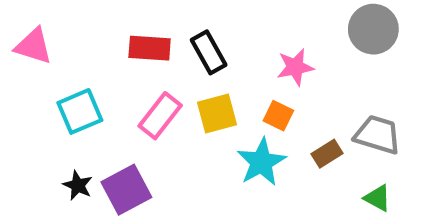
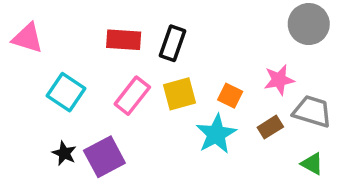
black rectangle: (209, 52) -> (173, 43), turned 48
pink star: (295, 67) -> (279, 80), moved
cyan square: (80, 111) -> (66, 92), turned -33

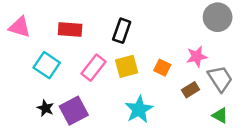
red rectangle: (124, 40) -> (70, 29), moved
gray trapezoid: (312, 111) -> (220, 79), turned 40
cyan star: (216, 134) -> (139, 109), moved

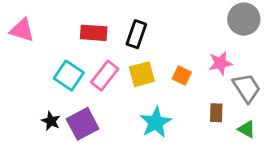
red rectangle: (70, 29) -> (94, 33), moved
cyan square: (47, 65) -> (69, 76), moved
brown rectangle: (191, 90) -> (216, 113), moved, turned -56

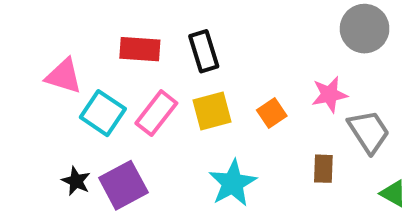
pink triangle: (22, 30) -> (64, 76), moved
black rectangle: (136, 34) -> (204, 51), turned -36
orange square: (182, 76) -> (272, 113), turned 30
green triangle: (247, 129) -> (393, 193), moved

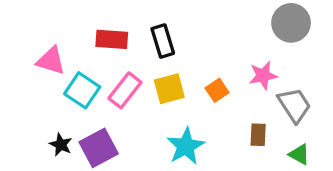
green triangle: (393, 193) -> (299, 154), moved

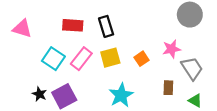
pink triangle: (51, 61) -> (22, 29), moved

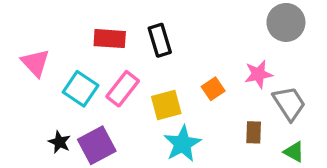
pink triangle: (22, 29) -> (35, 63), moved, turned 30
yellow square: (110, 58) -> (166, 105), moved

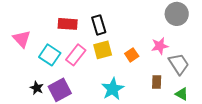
yellow square: (166, 105) -> (103, 50), moved

